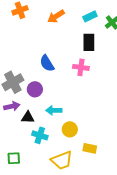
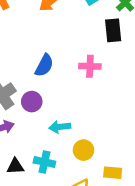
black rectangle: (89, 42) -> (113, 30), moved
blue semicircle: (47, 63) -> (44, 65), turned -114
black triangle: (28, 117) -> (15, 166), moved

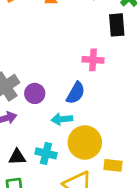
blue semicircle: (44, 65) -> (76, 93), moved
yellow circle: (84, 150) -> (85, 142), size x1.6

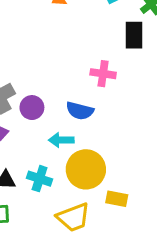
blue semicircle: (76, 93) -> (80, 111), turned 70

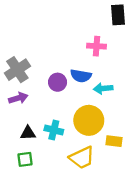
purple circle: (32, 108) -> (58, 82), moved
cyan arrow: (61, 140) -> (103, 88), moved

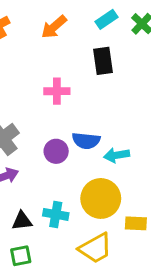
black rectangle: (118, 15) -> (103, 61), moved
pink cross: (97, 46) -> (57, 91), moved

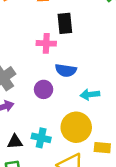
black rectangle: (103, 61) -> (65, 23), moved
blue semicircle: (86, 141) -> (66, 70), moved

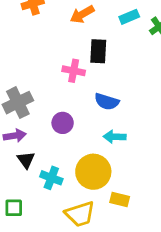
blue semicircle: (66, 70) -> (107, 102), moved
black triangle: (15, 142) -> (26, 160), moved, turned 49

